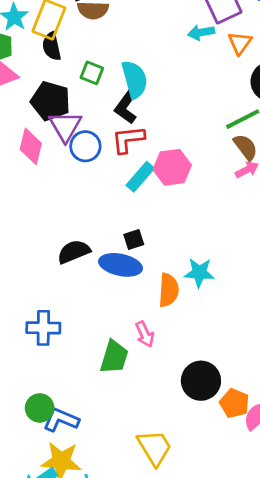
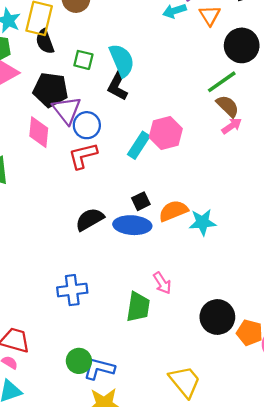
red L-shape: (128, 139) -> (83, 156), moved
orange semicircle: (169, 290) -> (173, 211), moved, turned -108

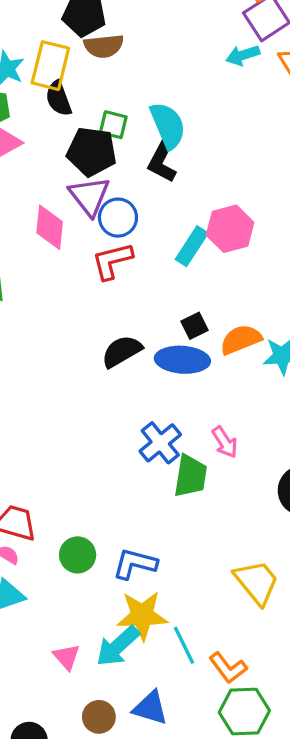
black pentagon: (51, 90) -> (92, 152), moved
blue cross: (72, 290) -> (160, 443), moved, turned -32
green circle: (79, 361) -> (78, 555), moved

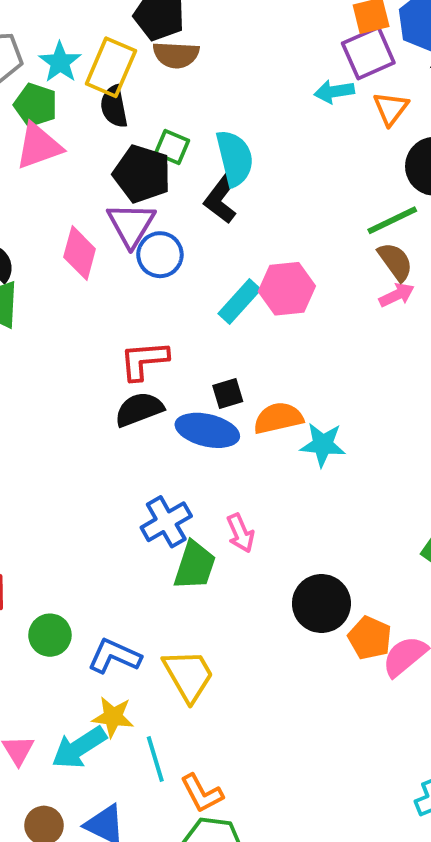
red L-shape: (112, 261) -> (144, 360), moved
yellow trapezoid: (257, 582) -> (188, 675), moved
yellow star: (142, 615) -> (113, 717), size x0.7

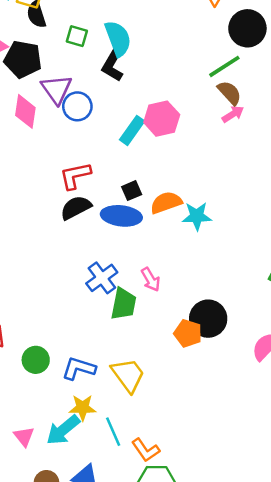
black pentagon: (142, 174) -> (23, 59), moved
orange pentagon: (370, 638) -> (188, 333), moved

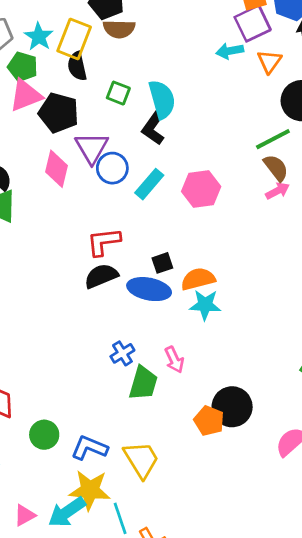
cyan rectangle: (132, 130) -> (149, 184), moved
cyan star: (197, 216) -> (205, 305), moved
blue cross: (102, 278) -> (122, 353), size x0.7
yellow star: (83, 408) -> (90, 490), size x1.4
pink triangle: (24, 436) -> (25, 515), turned 35

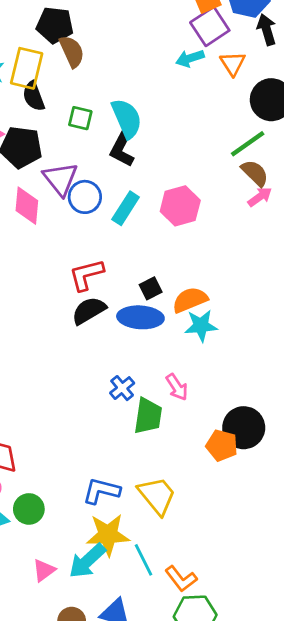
brown semicircle: (119, 29) -> (72, 51), turned -108
green circle: (44, 435) -> (29, 509), moved

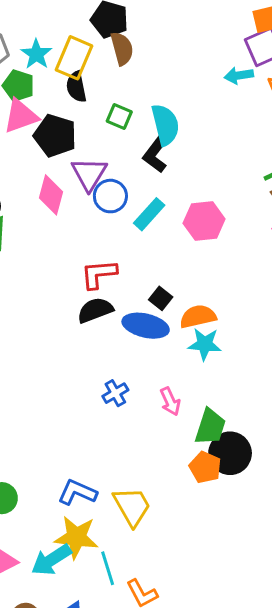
black square: (151, 288) -> (161, 298), turned -35
green trapezoid: (148, 416) -> (210, 427), moved

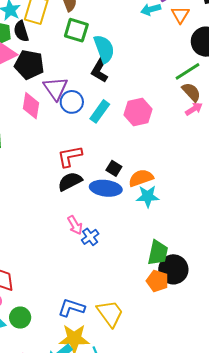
black semicircle: (76, 87) -> (21, 31), moved
green square: (119, 117) -> (76, 30), moved, size x1.4
pink arrow: (170, 401) -> (75, 225), moved

